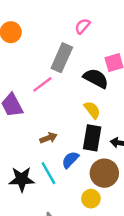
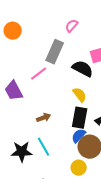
blue semicircle: (70, 160) -> (79, 136), moved

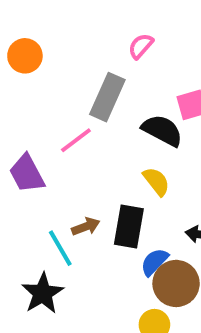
black rectangle: (80, 118) -> (129, 227), moved
cyan line: (44, 147) -> (60, 248), moved
black star: (22, 152) -> (43, 293), turned -30

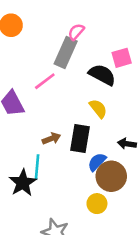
pink semicircle: (141, 46) -> (76, 32), moved
cyan line: (60, 248) -> (37, 167), moved, turned 35

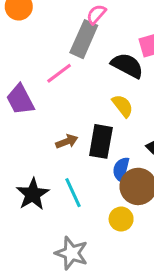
blue semicircle: (97, 162) -> (121, 169), turned -30
cyan line: (37, 167) -> (73, 193), moved, turned -30

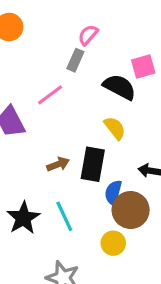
gray rectangle: (84, 39) -> (75, 60), size x0.6

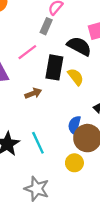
brown arrow: (58, 164) -> (33, 93), moved
black rectangle: (93, 164) -> (54, 67), moved

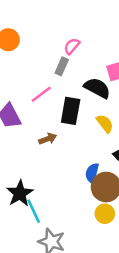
yellow semicircle: (76, 77) -> (105, 124), moved
cyan line: (38, 143) -> (34, 211), moved
yellow circle: (74, 163) -> (105, 214), moved

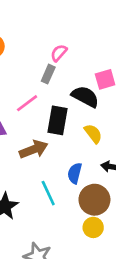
brown arrow: (48, 139) -> (34, 149), size x1.5
blue semicircle: (92, 173) -> (75, 173), moved
cyan line: (34, 211) -> (48, 193), moved

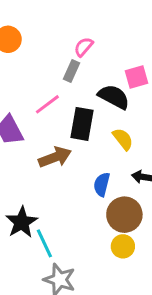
cyan line: (48, 193) -> (44, 243), moved

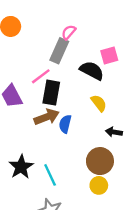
gray rectangle: (71, 71) -> (59, 51), size x1.5
black rectangle: (82, 124) -> (51, 93), moved
blue semicircle: (102, 184) -> (65, 124), moved
cyan line: (44, 243) -> (50, 175), moved

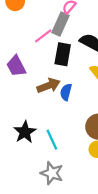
pink line: (41, 76) -> (43, 36), moved
black rectangle: (51, 93) -> (63, 54), moved

